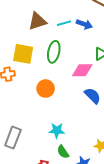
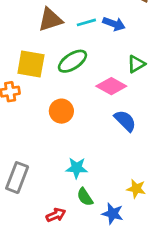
green ellipse: (54, 52) -> (72, 61), turned 45
pink diamond: (82, 70) -> (111, 86), turned 30

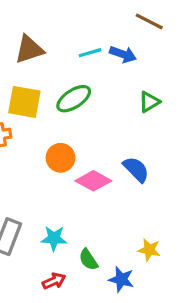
brown triangle: (50, 20) -> (29, 49), moved
pink diamond: (111, 86) -> (93, 181), moved
cyan star: (77, 168) -> (54, 238), moved

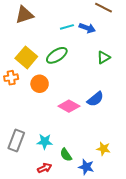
brown triangle: (29, 49) -> (24, 15), moved
yellow square: (24, 102) -> (26, 57), turned 30
orange circle: (61, 158) -> (40, 84), moved
blue semicircle: (136, 169) -> (95, 99), turned 96

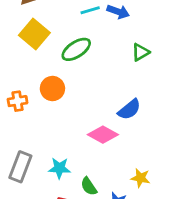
yellow square: (26, 57) -> (34, 34), moved
orange cross: (11, 78) -> (18, 101), moved
pink diamond: (69, 106) -> (103, 135), moved

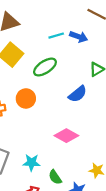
blue semicircle: (129, 109) -> (78, 94), moved

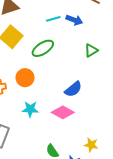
blue semicircle: (78, 94) -> (73, 89), moved
cyan star: (31, 163) -> (30, 109), moved

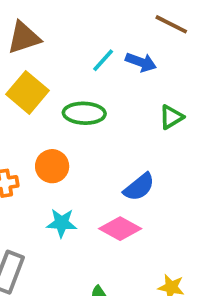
cyan line: (53, 19) -> (103, 60), turned -32
green ellipse: (43, 48) -> (84, 113), turned 35

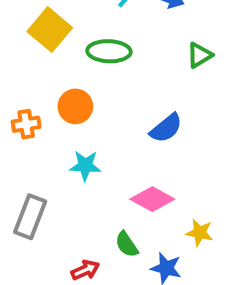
pink diamond: (120, 229) -> (152, 199), moved

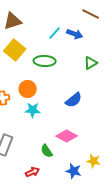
cyan star: (85, 166) -> (33, 110), moved
yellow star: (200, 233) -> (94, 161), moved
green semicircle: (127, 244) -> (47, 151), moved

